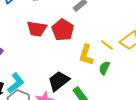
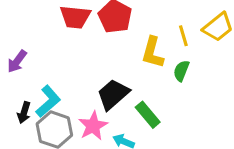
yellow line: (107, 45) -> (183, 36), turned 40

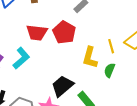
cyan L-shape: (48, 101) -> (21, 58), moved

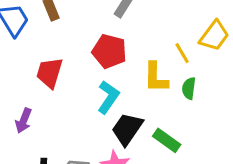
red trapezoid: (37, 33) -> (50, 73), moved, turned 115
cyan L-shape: (21, 58) -> (108, 97), moved

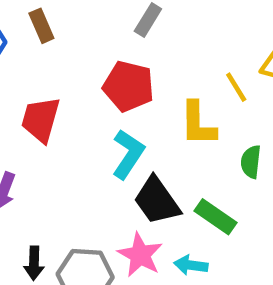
green semicircle: (189, 88) -> (251, 162), moved
black trapezoid: (127, 129) -> (157, 201), turned -69

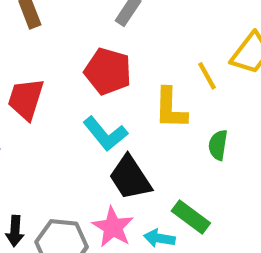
cyan L-shape: (128, 154) -> (105, 134), turned 105
green rectangle: (216, 217) -> (191, 217), moved

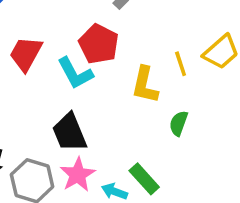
cyan L-shape: (105, 134) -> (75, 73), moved
black trapezoid: (130, 178) -> (69, 133), moved

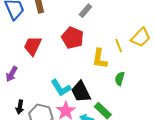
cyan L-shape: (75, 73) -> (61, 88), moved
black trapezoid: (69, 133) -> (81, 92), moved

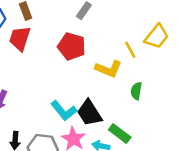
red trapezoid: (33, 46) -> (20, 38), moved
yellow L-shape: (100, 59) -> (108, 69), turned -70

